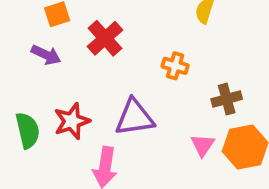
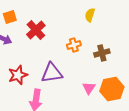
orange cross: (175, 66) -> (74, 45), turned -32
brown cross: (227, 99) -> (102, 53), moved

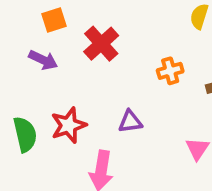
purple triangle: (52, 73) -> (130, 122), size x0.6

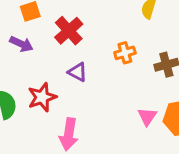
purple triangle: (130, 122) -> (78, 72), moved, turned 36

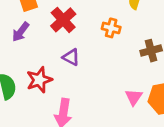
purple arrow: (21, 44) -> (21, 32), turned 102
orange cross: (125, 53) -> (111, 28), moved, turned 30

